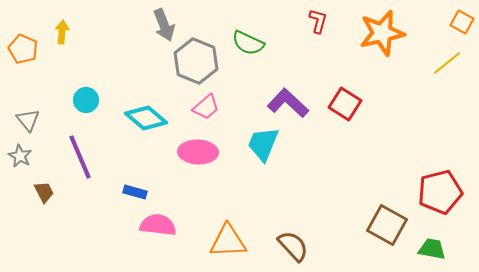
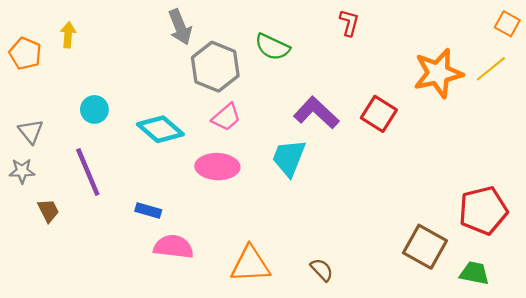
orange star: (382, 33) -> (438, 73), moved
gray star: (20, 156) -> (22, 171), turned -30
brown semicircle: (293, 246) -> (322, 270), size x0.7

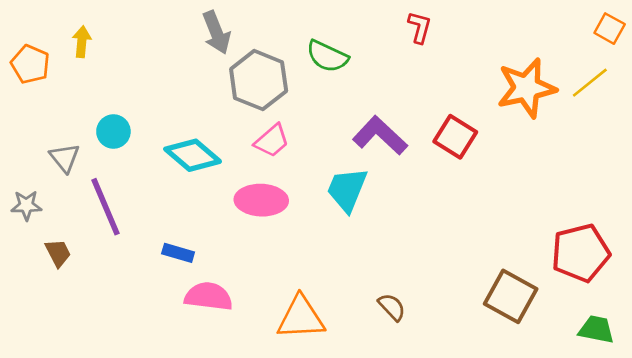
gray triangle: (31, 131) -> (65, 158), moved
brown semicircle: (322, 270) -> (392, 307), moved
green trapezoid: (474, 273) -> (596, 329), moved

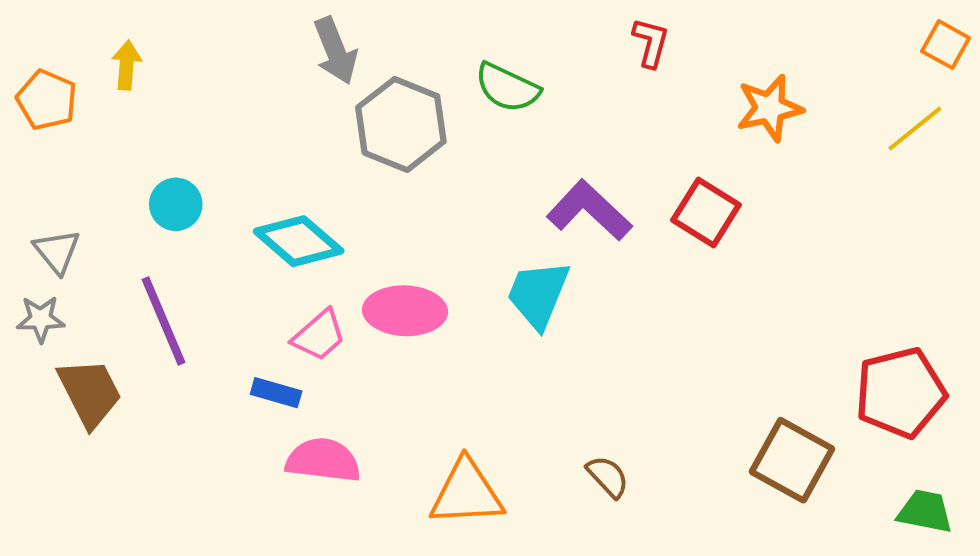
orange star: (526, 88) -> (769, 108), moved, size x0.7
pink trapezoid: (272, 141) -> (319, 335), moved
gray triangle: (65, 158) -> (57, 251), moved
brown trapezoid: (58, 253) -> (90, 393), size x1.6

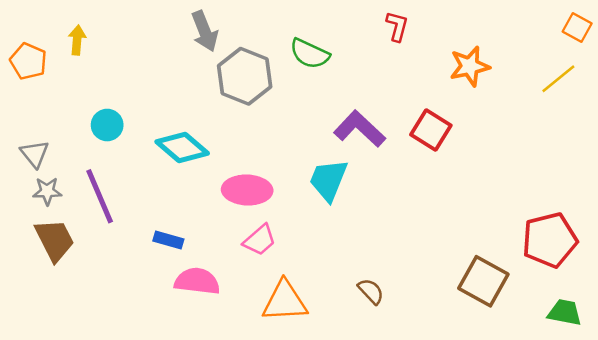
gray star: (41, 319) -> (47, 191), moved
pink trapezoid: (319, 335) -> (260, 240), moved

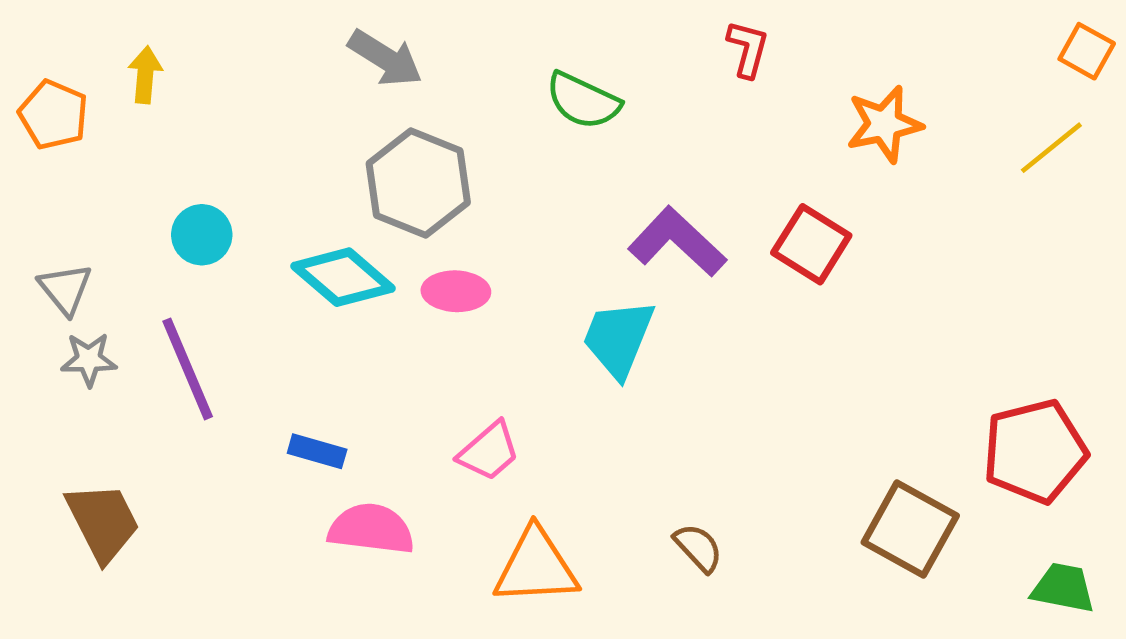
gray arrow: (205, 31) -> (385, 58), turned -36
gray hexagon: (245, 76) -> (418, 183), moved
pink ellipse: (247, 190) -> (456, 291), moved, size x0.7
brown trapezoid: (55, 240) -> (103, 522), moved

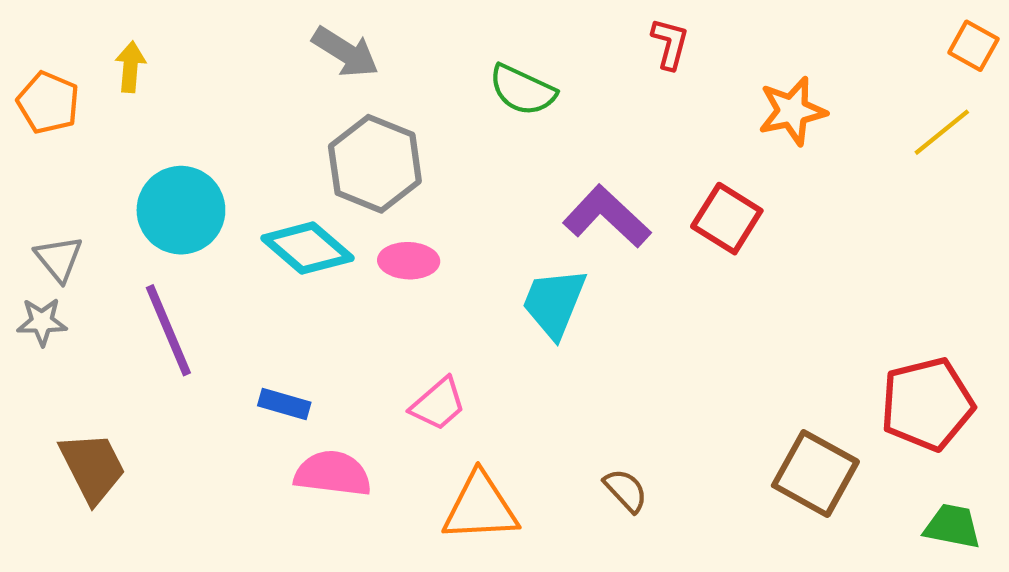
cyan circle: (202, 235) -> (181, 210), size x1.6
gray star: (89, 360) -> (42, 322), moved

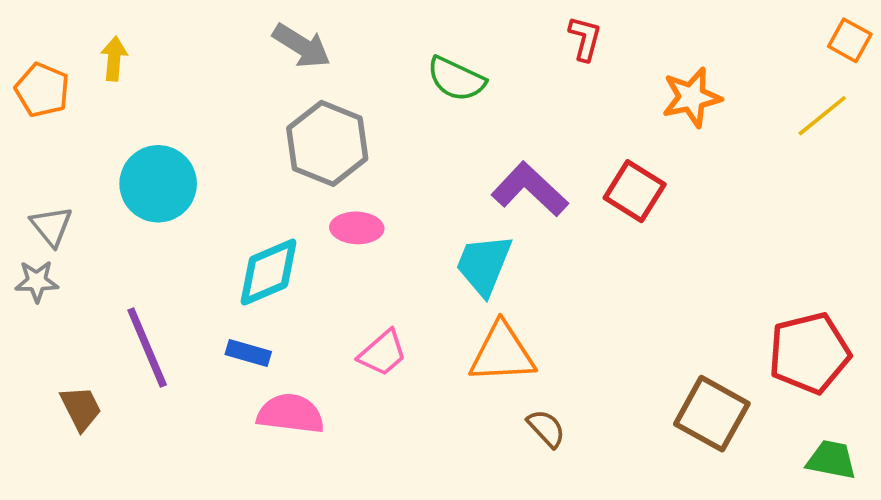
cyan diamond: (307, 248) -> (268, 272), moved, turned -64
purple line: (168, 330) -> (147, 347), moved
brown trapezoid: (92, 467) -> (81, 408), size x0.7
orange triangle: (480, 507) -> (502, 353), moved

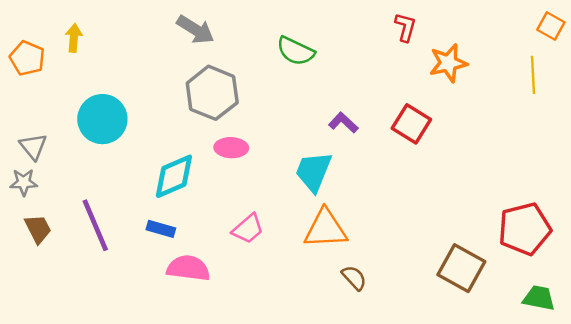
red L-shape: (585, 38) -> (405, 27), moved
yellow line: (822, 116) -> (533, 75), turned -54
purple L-shape: (530, 189) -> (343, 123), size x0.6
brown trapezoid: (81, 408) -> (38, 229), moved

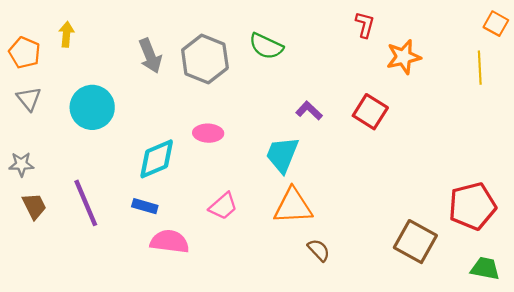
gray arrow: (195, 30) -> (150, 56), moved, turned 36
gray hexagon: (212, 93) -> (205, 59), moved
gray triangle: (33, 146) -> (29, 99), moved

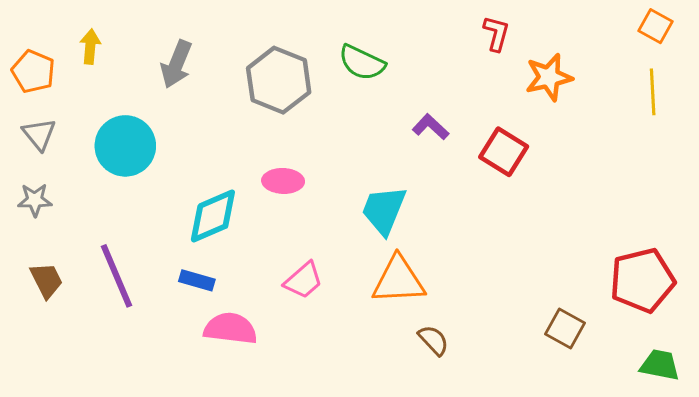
orange square: (496, 24) -> (655, 26), moved
gray arrow: (150, 56) -> (176, 64), moved, turned 44
purple L-shape: (309, 111) -> (431, 127), moved
gray star: (21, 164) -> (35, 200), moved
brown square: (415, 242) -> (565, 328), size x0.7

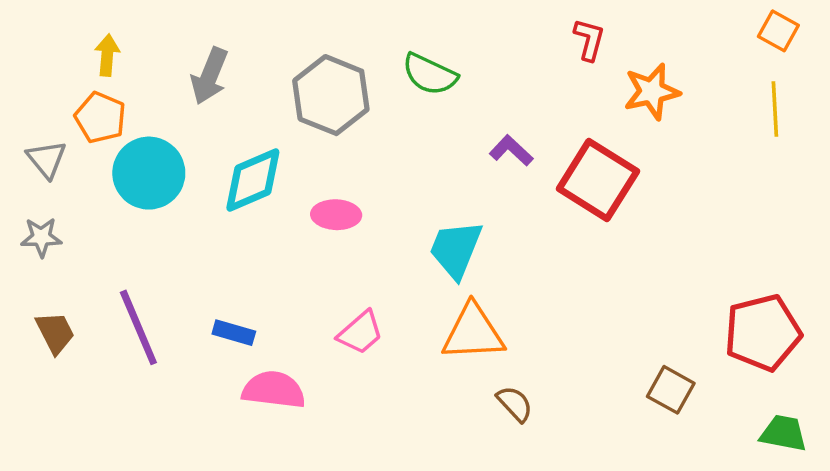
orange pentagon: (33, 71) -> (100, 118), moved
red square: (504, 152) -> (598, 180), size x1.4
cyan diamond: (213, 216) -> (253, 180), moved

